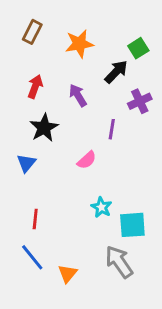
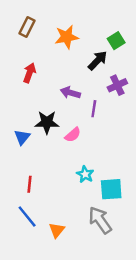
purple arrow: (78, 95) -> (70, 93), moved, turned -42
black star: (44, 128) -> (47, 122), moved, turned 30

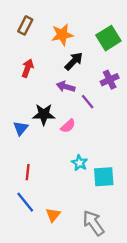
green square: (116, 41) -> (108, 38), size x1.5
black arrow: (98, 60) -> (74, 61), moved
purple line: (94, 109) -> (88, 102), turned -49
gray arrow: (100, 220) -> (93, 223), moved

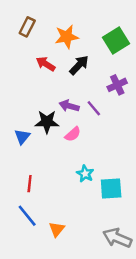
red arrow: (28, 68) -> (46, 64), moved, turned -78
purple arrow: (66, 87) -> (69, 106), moved
gray arrow: (93, 223) -> (117, 238), moved, turned -32

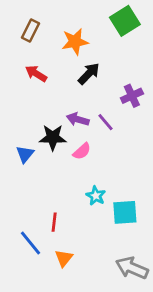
green square: (116, 40) -> (125, 21), moved
red arrow: (46, 64) -> (36, 74), moved
red line: (30, 184) -> (54, 222), moved

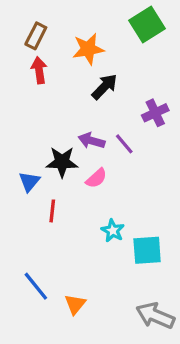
red arrow: (36, 74) -> (39, 70), moved, turned 50
red line: (54, 222) -> (52, 211), moved

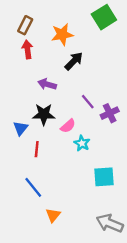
purple cross: (155, 113) -> (110, 113), moved
purple arrow: (91, 141) -> (47, 84), moved
cyan star: (113, 231) -> (82, 143), moved
blue line: (36, 286) -> (33, 187), moved

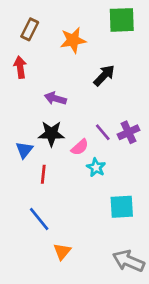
green square: (104, 17) -> (122, 20), turned 30
red arrow: (27, 49) -> (20, 67), moved
black arrow: (74, 61) -> (104, 75), moved
purple line: (88, 102) -> (103, 132), moved

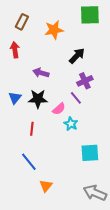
purple cross: (129, 132) -> (85, 81), moved
blue triangle: (24, 150) -> (15, 98), moved

